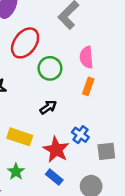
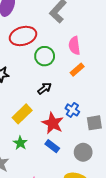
red ellipse: (25, 43) -> (23, 36), turned 40
orange rectangle: (88, 86) -> (77, 70), turned 32
yellow rectangle: (20, 137) -> (22, 114), turned -60

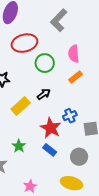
blue cross: (72, 110) -> (70, 116), turned 32
yellow rectangle: (22, 114) -> (21, 106), moved

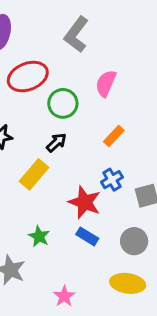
pink semicircle: (74, 54) -> (106, 83), turned 36
orange rectangle: (76, 77) -> (114, 136), moved
black arrow: (44, 94) -> (56, 143), moved

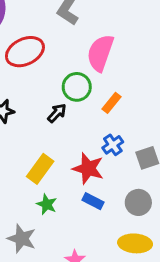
pink semicircle: (106, 83) -> (100, 53), size x1.4
green circle: (63, 103) -> (77, 87), moved
yellow rectangle: (34, 174) -> (40, 169), moved

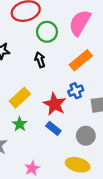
green circle: (77, 87) -> (47, 32), moved
orange rectangle: (111, 103) -> (81, 60), size x1.5
black arrow: (57, 113) -> (40, 60), turned -72

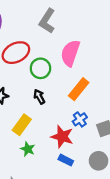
yellow rectangle: (20, 98) -> (22, 125), moved
green star: (20, 124) -> (28, 149), moved

